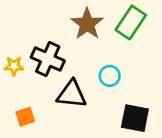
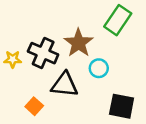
brown star: (87, 24) -> (79, 43), moved
orange square: (25, 117) -> (34, 106), moved, turned -30

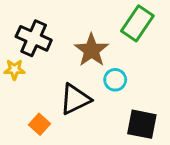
black cross: (43, 53) -> (34, 38), moved
black triangle: (65, 85) -> (75, 99), turned -32

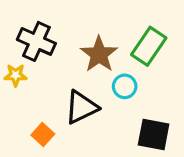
green rectangle: (137, 23) -> (149, 46), moved

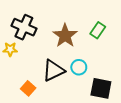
green rectangle: (149, 46) -> (98, 30), size x0.7
cyan circle: (125, 86) -> (79, 67), moved

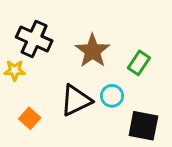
green rectangle: (98, 30) -> (139, 63), moved
orange square: (28, 88) -> (30, 118), moved

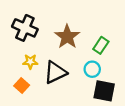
yellow star: (15, 70) -> (30, 62), moved
cyan circle: (112, 96) -> (92, 69), moved

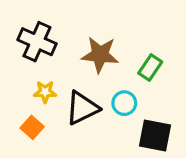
brown star: (67, 37) -> (100, 55), turned -30
cyan circle: (92, 69) -> (124, 103), moved

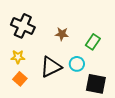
brown star: (100, 55) -> (62, 34), size x0.6
yellow star: (45, 92) -> (18, 57), moved

